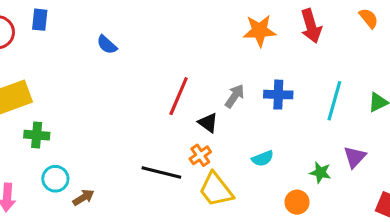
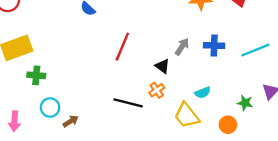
red line: (179, 96) -> (122, 47), moved
cyan line: (334, 101) -> (255, 50), turned 52
yellow trapezoid: (216, 190) -> (187, 116), moved

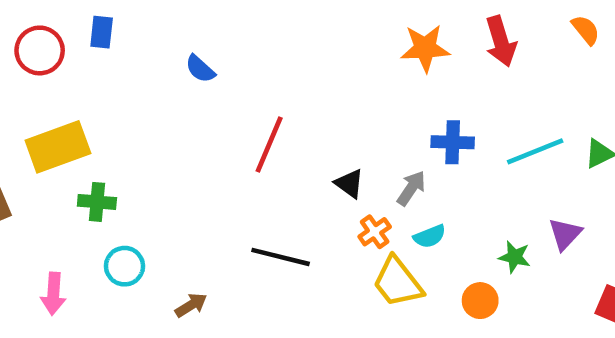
gray arrow: (182, 47) -> (411, 188), moved
orange cross: (157, 90) -> (375, 232), moved
brown arrow: (71, 121) -> (191, 305), moved

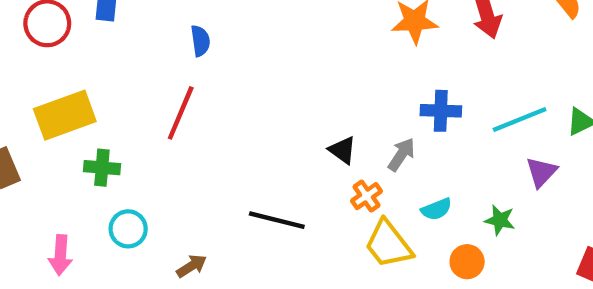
blue semicircle: (200, 69) -> (200, 41), turned -140
red line: (269, 145) -> (181, 113), moved
purple triangle: (565, 234) -> (541, 172), moved
cyan semicircle: (430, 236) -> (436, 209), moved

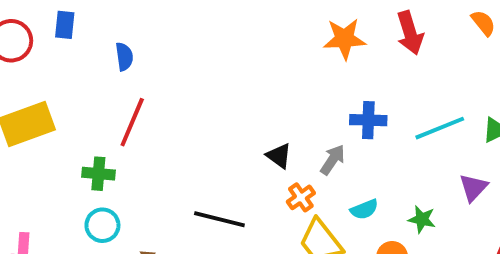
blue semicircle: (200, 41) -> (124, 57), moved
green cross: (102, 168) -> (98, 174), moved
purple triangle: (541, 172) -> (473, 188), moved
cyan circle: (128, 229) -> (102, 225), moved

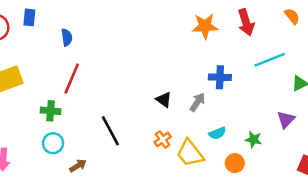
cyan line: (440, 128) -> (270, 60), moved
orange cross: (301, 197) -> (163, 139), moved
black line: (219, 219) -> (110, 131), moved, turned 48

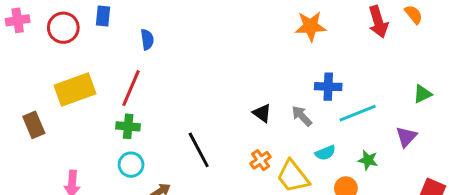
red arrow: (246, 22) -> (378, 22), moved
cyan line: (270, 60) -> (358, 113), moved
red line: (72, 78) -> (131, 88), moved
gray arrow: (197, 102) -> (302, 116), turned -78

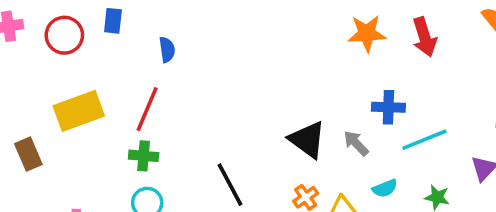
red arrow: (378, 22) -> (424, 37), moved
black triangle: (262, 113) -> (307, 140), size x1.6

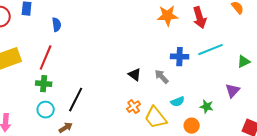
black triangle: (307, 140) -> (135, 75), size x0.6
cyan line: (424, 140) -> (211, 50), moved
black line: (230, 185) -> (76, 100), moved, turned 55

